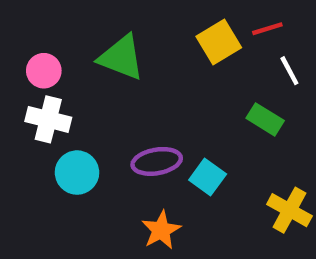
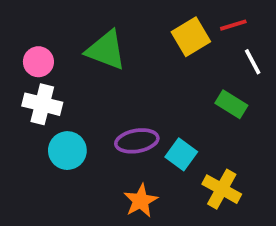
yellow cross: (289, 210) -> (222, 189), moved

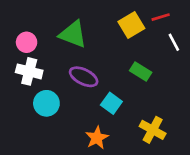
green rectangle: (231, 104) -> (141, 71), moved
purple ellipse: (137, 141) -> (84, 77), moved, turned 36
cyan square: (181, 154) -> (111, 103), moved

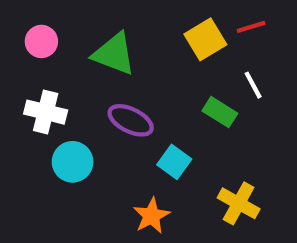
pink circle: (27, 42) -> (41, 41), moved
white line: (174, 42) -> (253, 85), moved

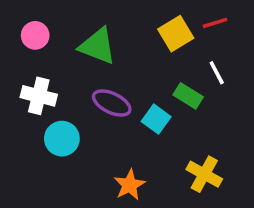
cyan square: (174, 162) -> (156, 119), moved

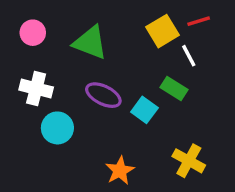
white line: (217, 73) -> (189, 56), moved

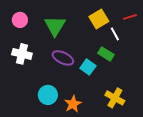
red line: (199, 21) -> (130, 17), moved
green triangle: (90, 43) -> (55, 26), turned 40
cyan circle: (57, 128) -> (48, 95), moved

